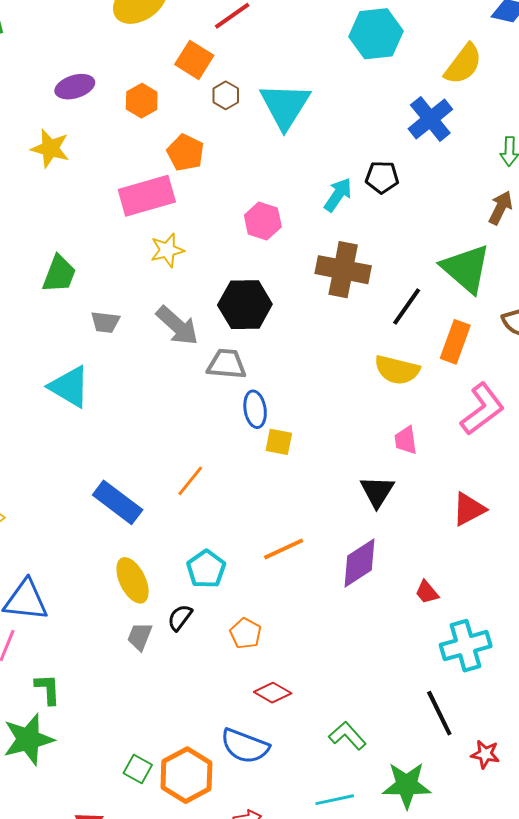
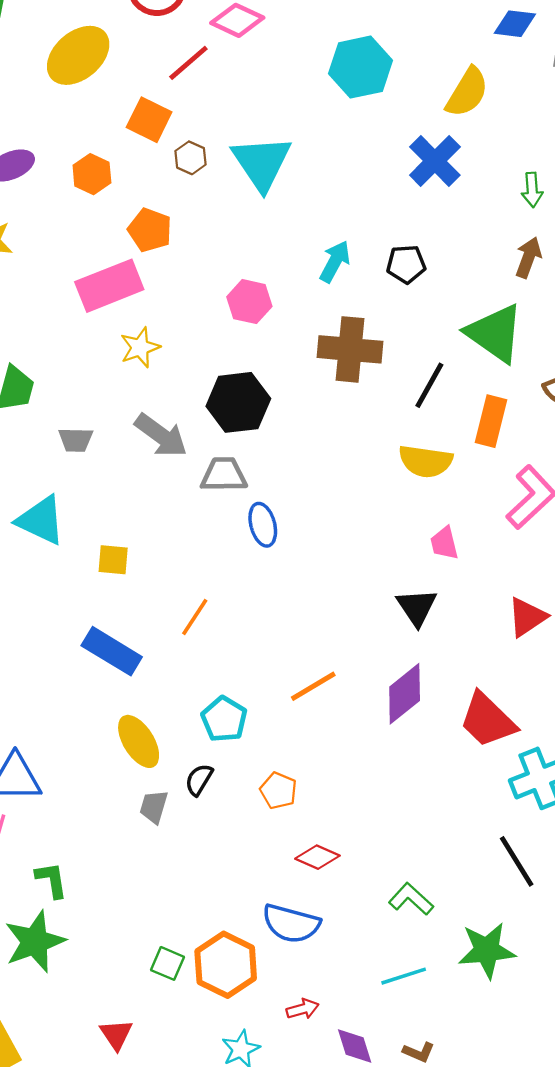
black pentagon: (382, 177) -> (406, 264), moved
yellow square: (279, 442) -> (113, 560), moved
red trapezoid: (427, 592) -> (488, 720), size x2.0

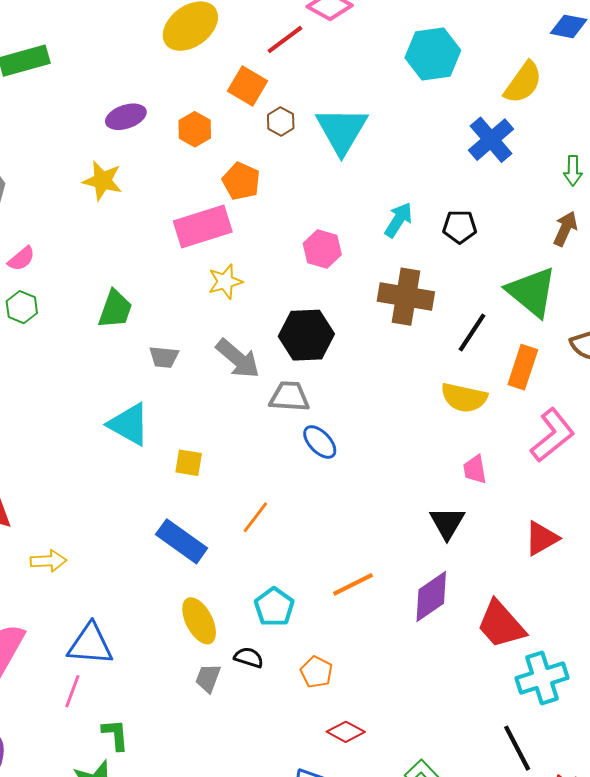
blue ellipse: (263, 525) -> (320, 442), turned -33
black semicircle: (199, 780) -> (249, 658), turned 72

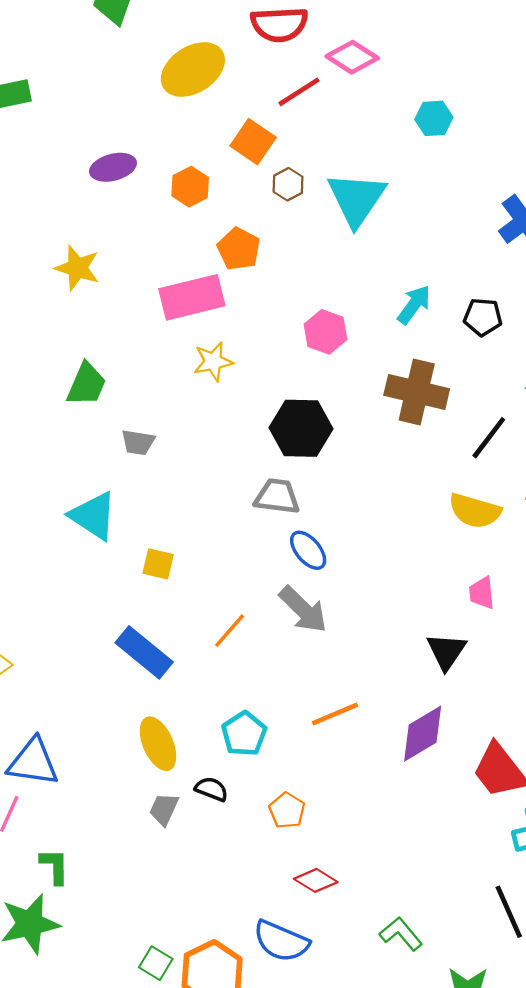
cyan hexagon: (433, 54) -> (434, 118), moved, size x0.6
yellow star: (102, 181) -> (77, 268), moved
gray arrow: (238, 359) -> (303, 609), moved

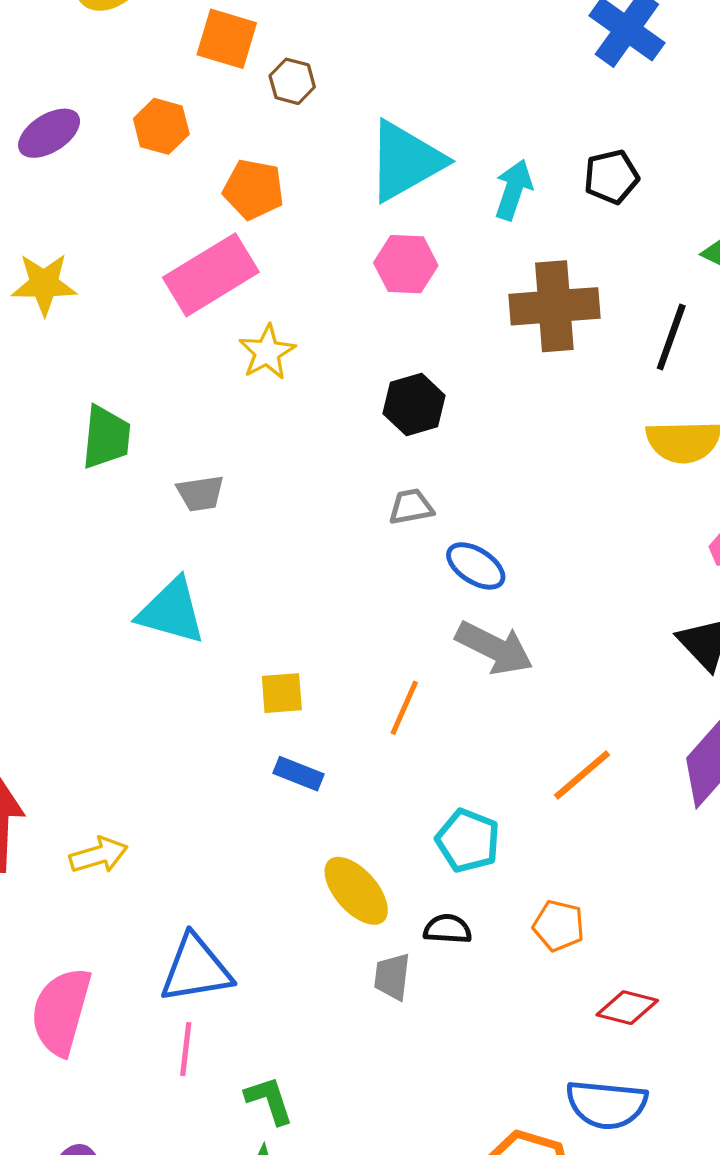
cyan triangle: (356, 199) -> (405, 161), moved, turned 44
black hexagon: (301, 428) -> (414, 405), size x0.7
gray trapezoid: (277, 496) -> (411, 507), size x0.7
yellow square: (158, 564) -> (282, 693), moved
blue rectangle: (144, 652) -> (298, 774), size x0.6

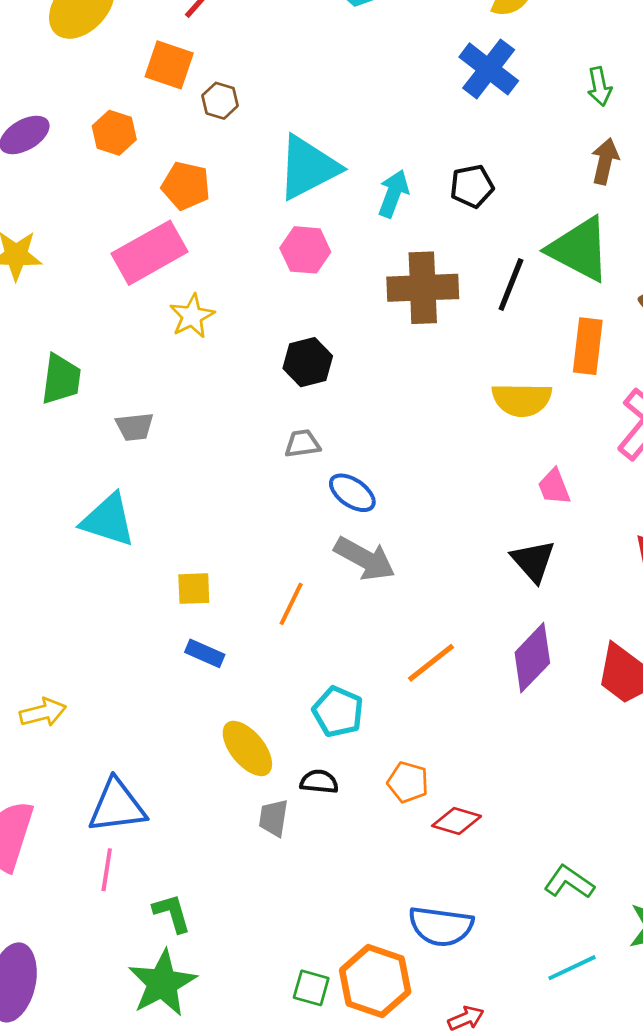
black line: (671, 337) -> (511, 284), moved
red diamond: (627, 1008) -> (457, 821), moved

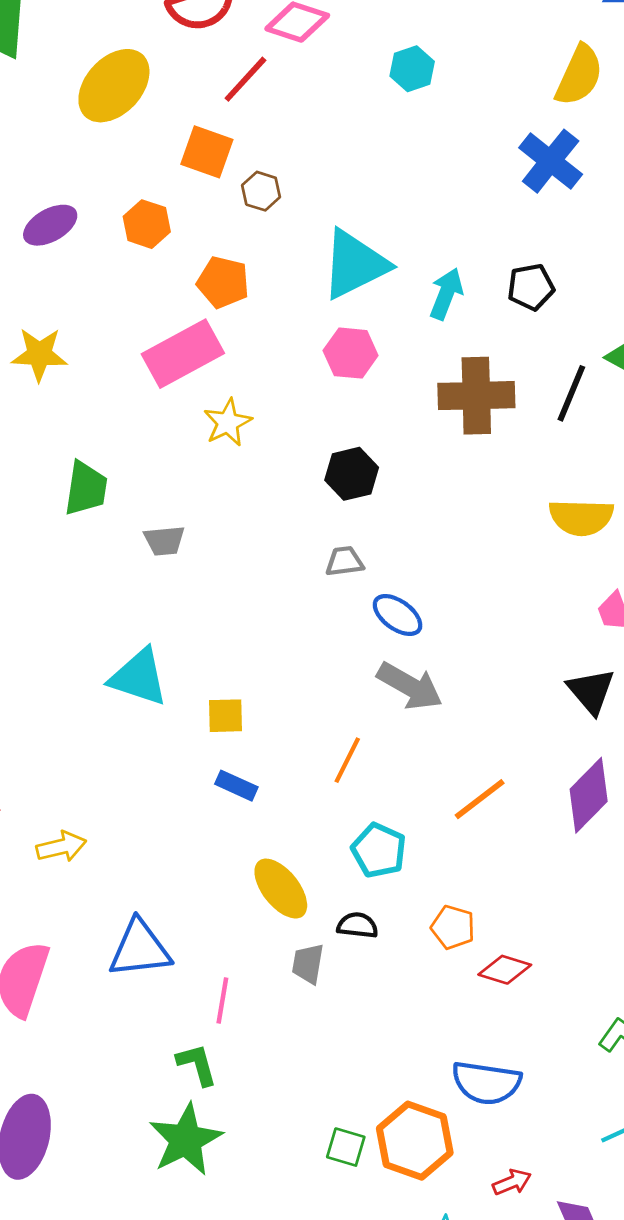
cyan triangle: (108, 520) -> (139, 677), moved
orange line: (291, 604) -> (347, 760), moved
pink line: (107, 870) -> (222, 1000), moved

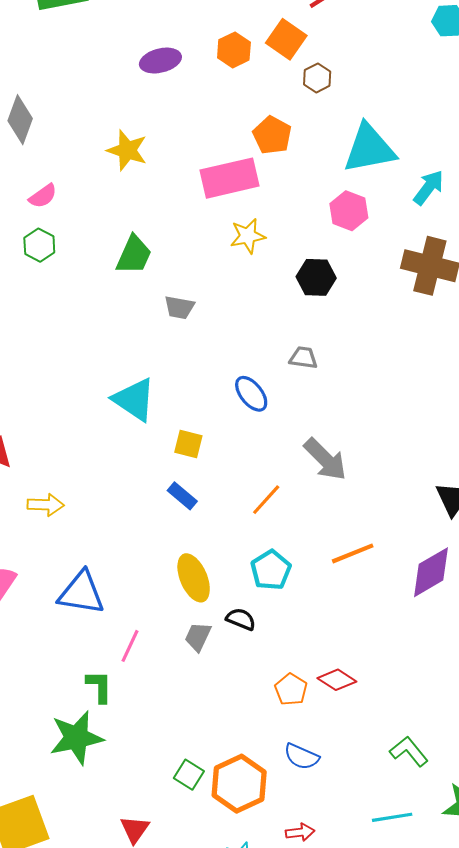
orange hexagon: (147, 224) -> (234, 50), moved
black hexagon: (352, 474) -> (316, 277), moved
blue ellipse: (398, 615) -> (251, 394), moved
orange pentagon: (453, 927) -> (291, 689), moved
blue semicircle: (486, 1083) -> (301, 757), size x0.7

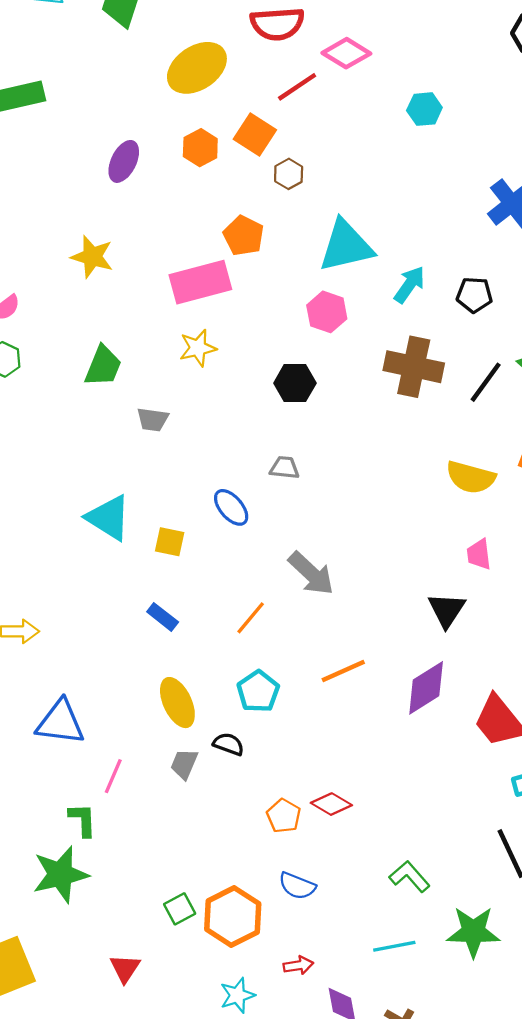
purple ellipse: (160, 61) -> (124, 161), turned -48
yellow star: (248, 236) -> (198, 348), moved
yellow square: (188, 444) -> (170, 542), moved
green square: (189, 775) -> (180, 909), turned 32

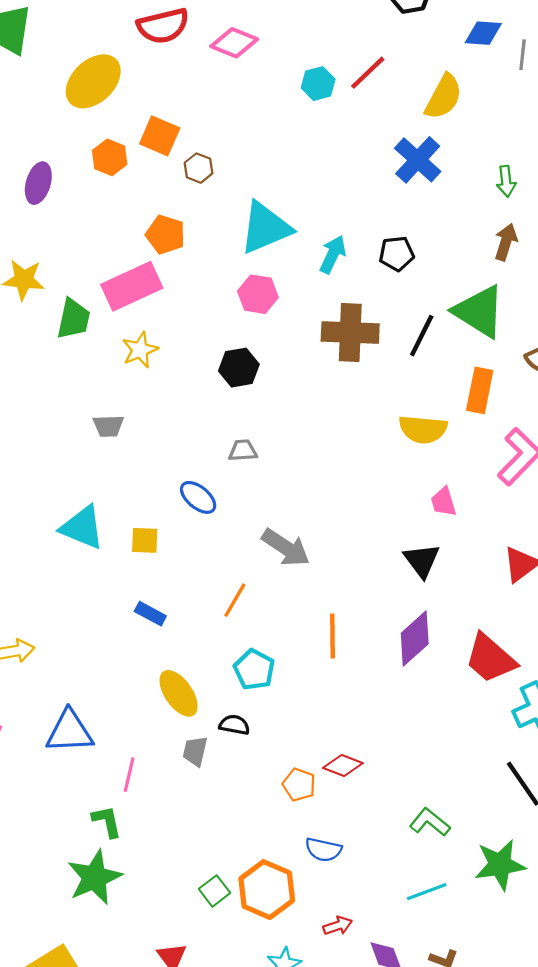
red line: (297, 87) -> (368, 73), moved
green trapezoid: (103, 366) -> (74, 319), moved
orange line: (343, 671) -> (333, 636), turned -57

